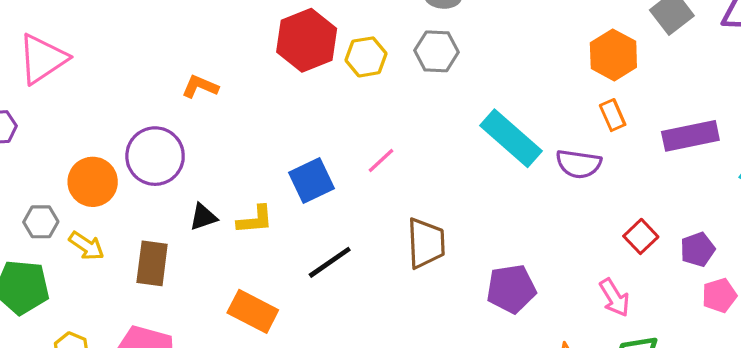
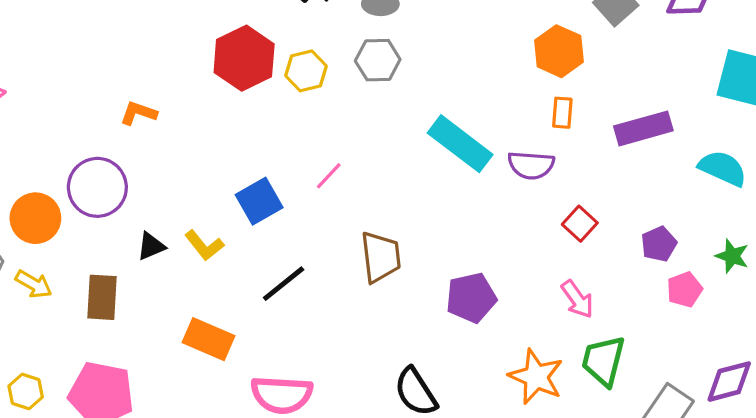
orange rectangle: (613, 115) -> (562, 113), turned 32
yellow L-shape: (255, 220) -> (204, 245), turned 60
red square: (641, 236) -> (580, 224), moved

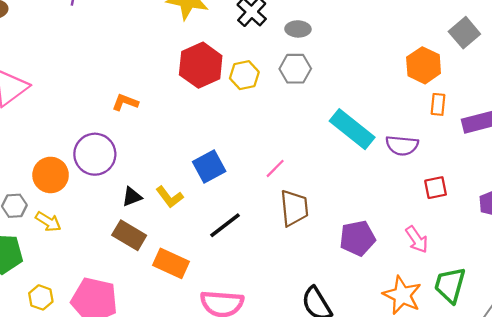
orange rectangle: (562, 113) -> (438, 104), moved
pink line: (329, 176) -> (275, 168), moved
red square: (580, 224) -> (436, 188), turned 35
brown rectangle: (102, 297) -> (129, 235), moved, turned -64
pink arrow: (577, 299) -> (417, 239), moved

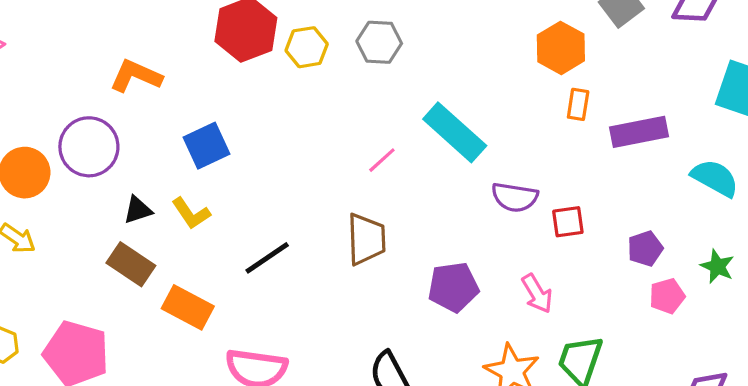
orange L-shape: (125, 102) -> (136, 76), size x1.4
purple semicircle: (402, 145) -> (515, 197), moved
blue square: (209, 167) -> (206, 146), moved
pink line: (275, 168) -> (382, 160), moved

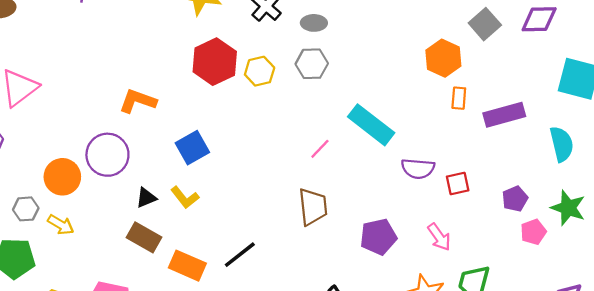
cyan semicircle: (715, 178) -> (562, 144), turned 52
black line: (267, 258) -> (240, 255), moved
green star: (717, 266) -> (568, 208), size x1.4

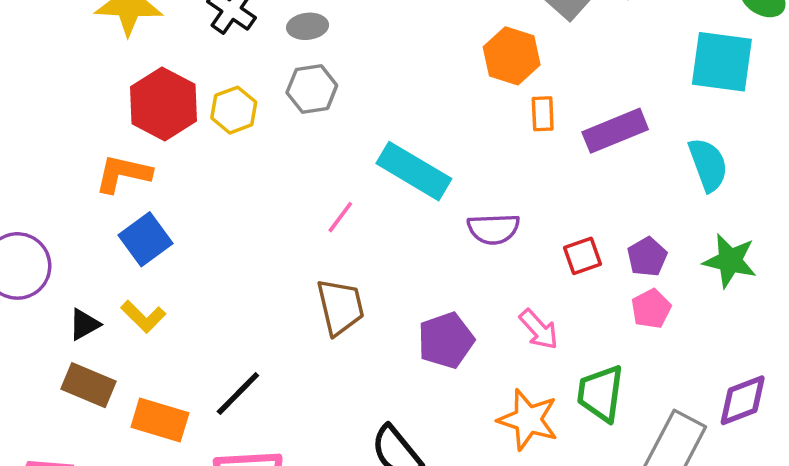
orange L-shape: (138, 101) -> (123, 174), moved
red square: (458, 184) -> (582, 256), moved
pink pentagon: (533, 232) -> (651, 309), moved

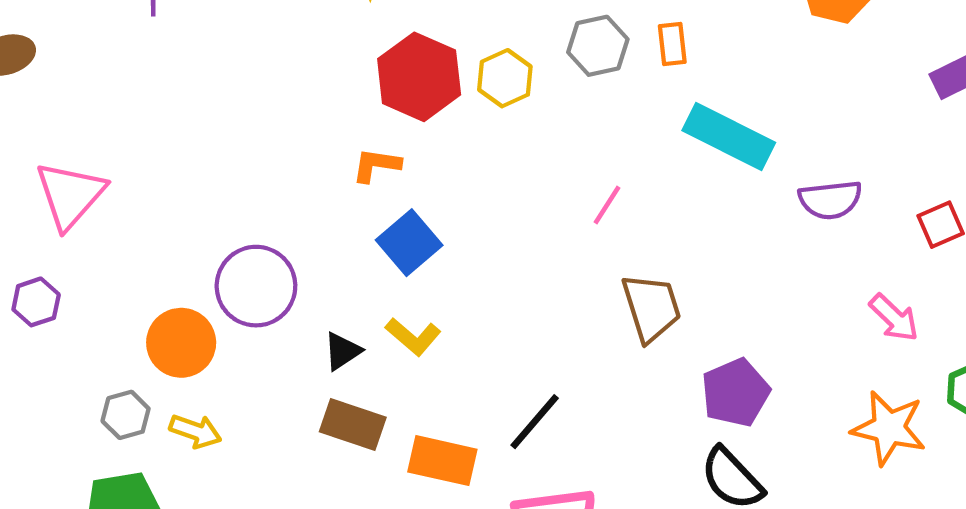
orange rectangle: (543, 114) -> (672, 44), moved
orange L-shape: (123, 174) -> (376, 165), size x0.7
pink line: (340, 217) -> (607, 205), moved
purple pentagon: (446, 340) -> (736, 393), moved

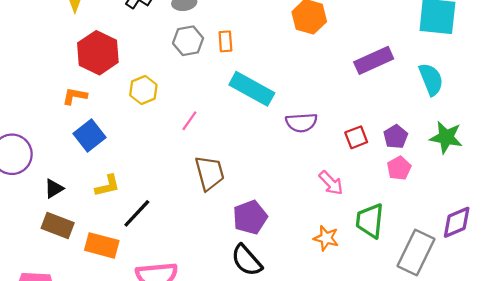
yellow hexagon: (505, 78) -> (143, 90), moved
yellow L-shape: (413, 337) -> (107, 186), moved, turned -56
black line: (535, 422) -> (137, 213), moved
orange star: (889, 428) -> (326, 238), size x0.7

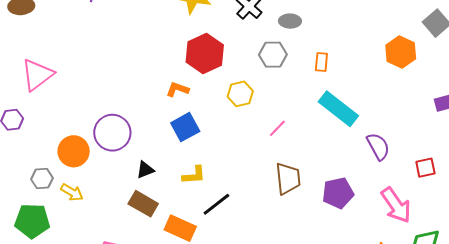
gray hexagon: (188, 41) -> (273, 55), moved
purple semicircle: (301, 123) -> (378, 146), turned -124
pink arrow: (331, 183) -> (396, 205), size x1.5
purple pentagon: (250, 217) -> (338, 193), moved

